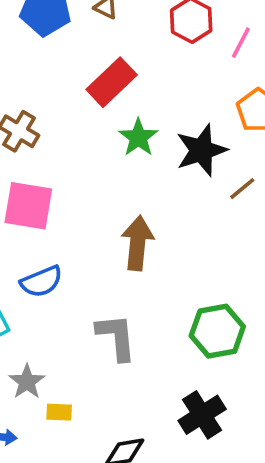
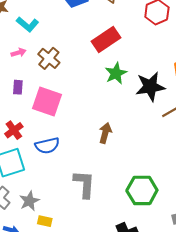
brown arrow: (138, 243) -> (105, 133), size x0.7

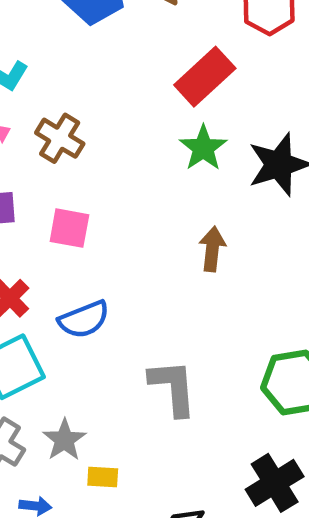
red rectangle: (106, 40) -> (205, 77), moved
pink square: (47, 101) -> (69, 228), size x0.7
brown arrow: (105, 133) -> (212, 249), moved

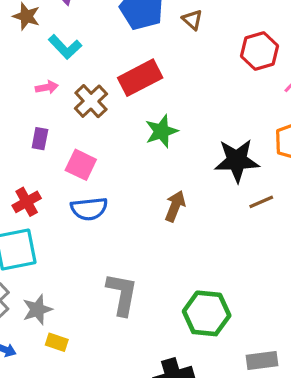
red rectangle: (205, 77) -> (140, 78), moved
green star: (203, 148) -> (161, 131), moved
blue semicircle: (84, 319) -> (89, 209), moved

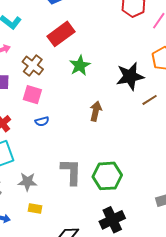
brown cross: (91, 101) -> (33, 66), moved
blue semicircle: (89, 209) -> (42, 121), size x0.6
gray star: (37, 310) -> (27, 182), moved, turned 30
green hexagon: (207, 313) -> (107, 176), moved

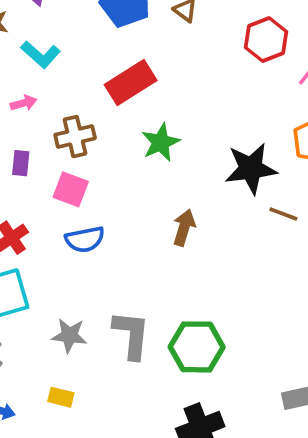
brown cross: (33, 66) -> (75, 137), turned 35
brown line: (150, 100) -> (283, 214), turned 49
blue semicircle: (42, 121) -> (85, 239), size x1.5
gray star: (27, 182) -> (69, 335), moved

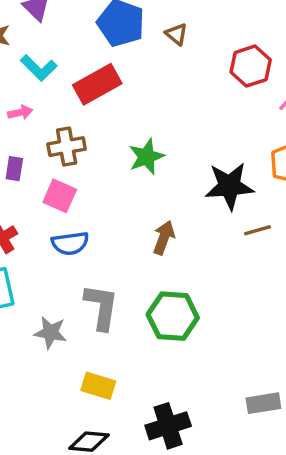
red rectangle: (131, 83) -> (97, 84), moved
brown line: (283, 214) -> (258, 230), turned -40
gray L-shape: (131, 335) -> (101, 307), moved
green hexagon: (197, 347) -> (173, 316), moved
yellow rectangle: (61, 397) -> (98, 386), moved, size x1.4

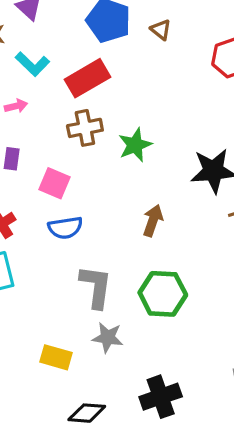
brown cross: (67, 147) -> (85, 128), moved
gray star: (50, 333) -> (108, 337), moved
yellow rectangle: (98, 386) -> (56, 357), moved

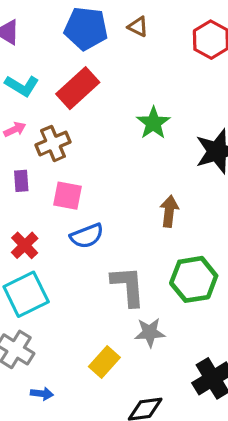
brown cross: (85, 128) -> (53, 144), moved
green star: (135, 145) -> (153, 123), moved
yellow rectangle: (56, 357) -> (104, 362), turned -52

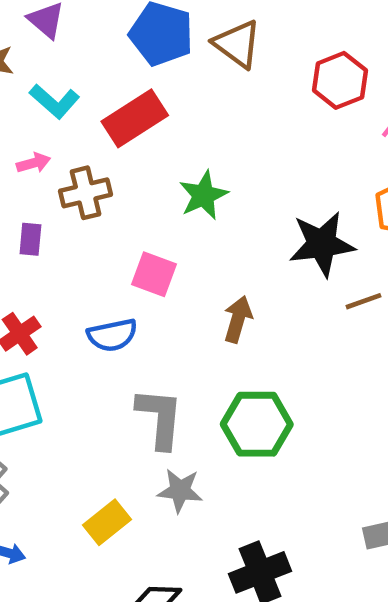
brown triangle: (138, 27) -> (237, 44), size x1.6
green star: (153, 123) -> (203, 195), moved
pink square: (67, 196) -> (154, 274), moved

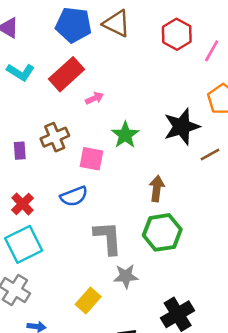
pink arrow: (34, 163) -> (94, 98), moved
brown cross: (86, 193) -> (55, 137), moved
green star: (203, 195) -> (125, 135), moved
brown arrow: (238, 319) -> (157, 189), moved

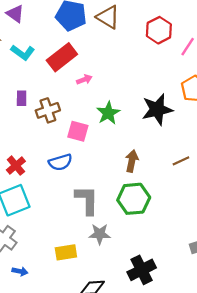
purple rectangle: (20, 151) -> (22, 98), moved
brown line: (210, 154) -> (181, 161), moved
yellow rectangle: (88, 300) -> (66, 252), turned 35

